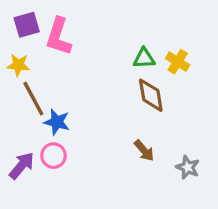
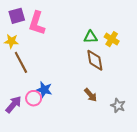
blue star: (57, 122) -> (44, 90), moved

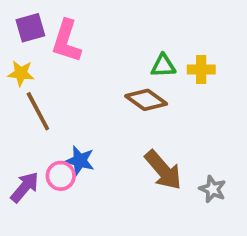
yellow cross: (112, 39) -> (201, 70), turned -32
brown diamond: (95, 60) -> (146, 100), moved, turned -45
brown arrow: (91, 95) -> (163, 170), size x1.6

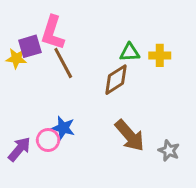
purple square: (30, 28) -> (30, 46), moved
brown diamond: (146, 100) -> (116, 80), turned -68
brown line: (38, 111) -> (63, 63), moved

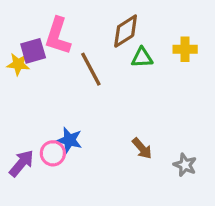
yellow cross: (160, 55) -> (185, 49), moved
brown line: (63, 63) -> (91, 69), moved
brown diamond: (116, 80) -> (126, 31), moved
brown arrow: (130, 135) -> (142, 148), size x0.6

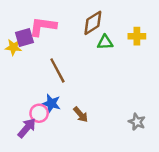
pink L-shape: (58, 36) -> (43, 26), turned 80
brown line: (91, 69) -> (57, 70), moved
brown arrow: (142, 148) -> (81, 114), moved
purple arrow: (21, 163) -> (27, 128), moved

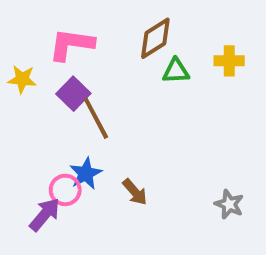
purple square: (24, 37) -> (73, 94), moved, turned -30
blue star: (51, 103) -> (86, 174), turned 30

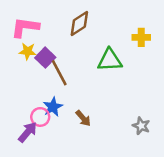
brown diamond: (155, 38) -> (79, 24), moved
pink L-shape: (71, 44) -> (25, 27), moved
green triangle: (176, 71) -> (110, 60), moved, size x1.5
yellow star: (22, 79) -> (28, 51), moved

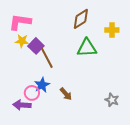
brown diamond: (79, 24) -> (81, 19), moved
purple arrow: (28, 132) -> (22, 105), turned -126

